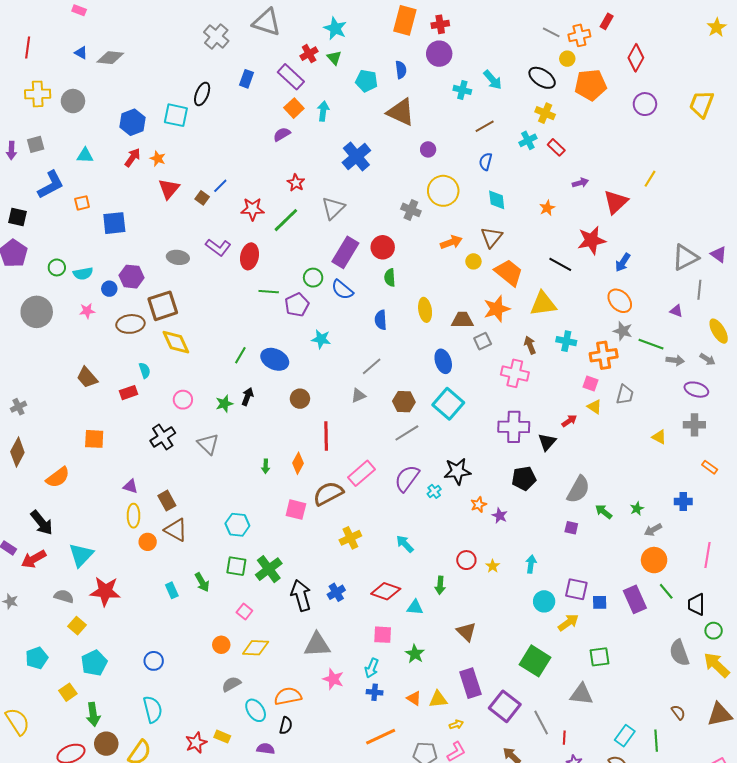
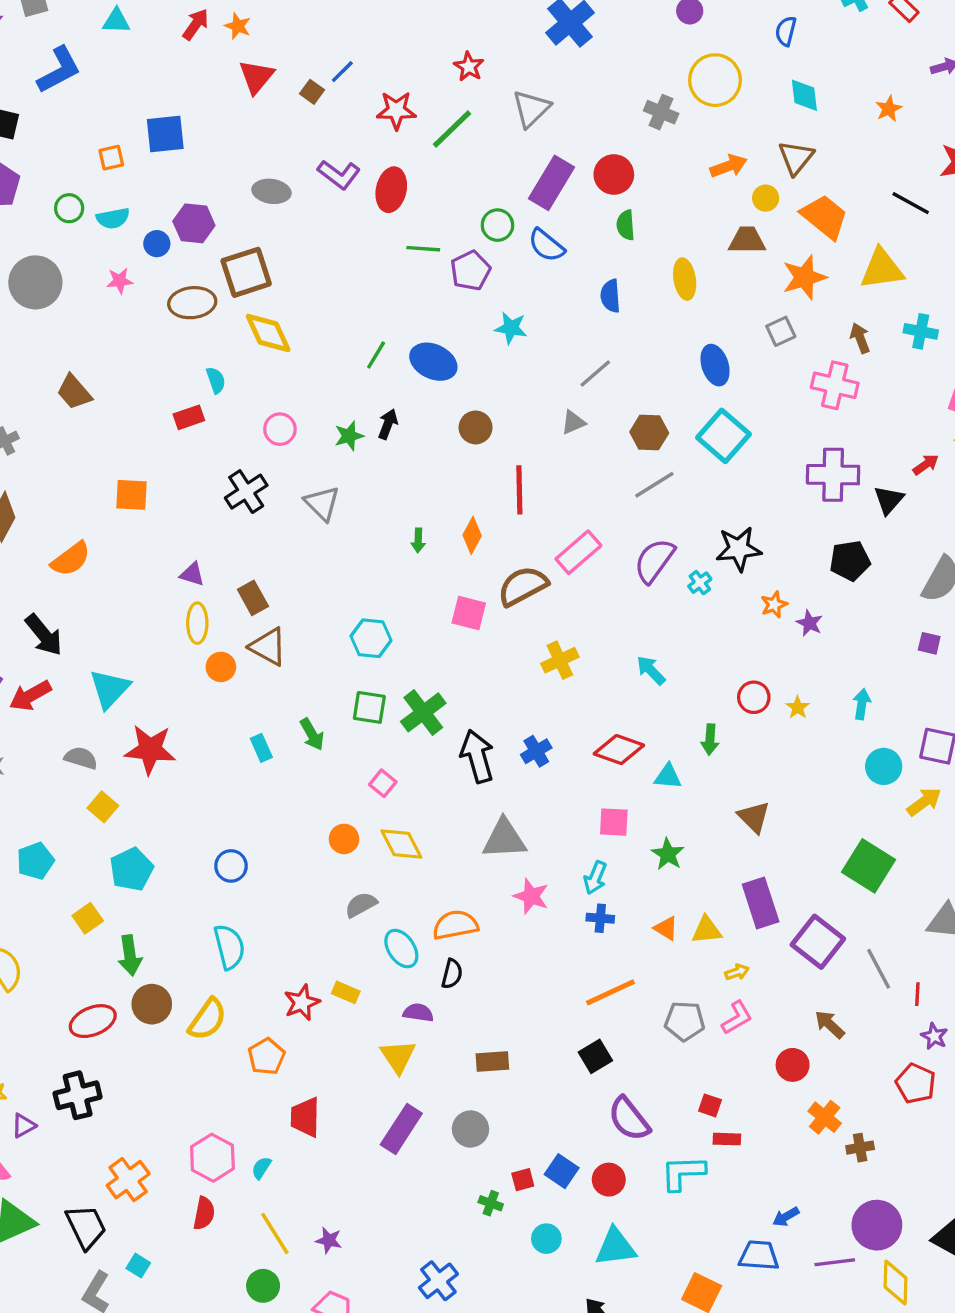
orange square: (82, 203) -> (111, 158), moved
brown trapezoid: (462, 320) -> (747, 240), moved
brown trapezoid: (87, 377) -> (74, 392), moved
yellow diamond: (256, 648) -> (401, 844), turned 60

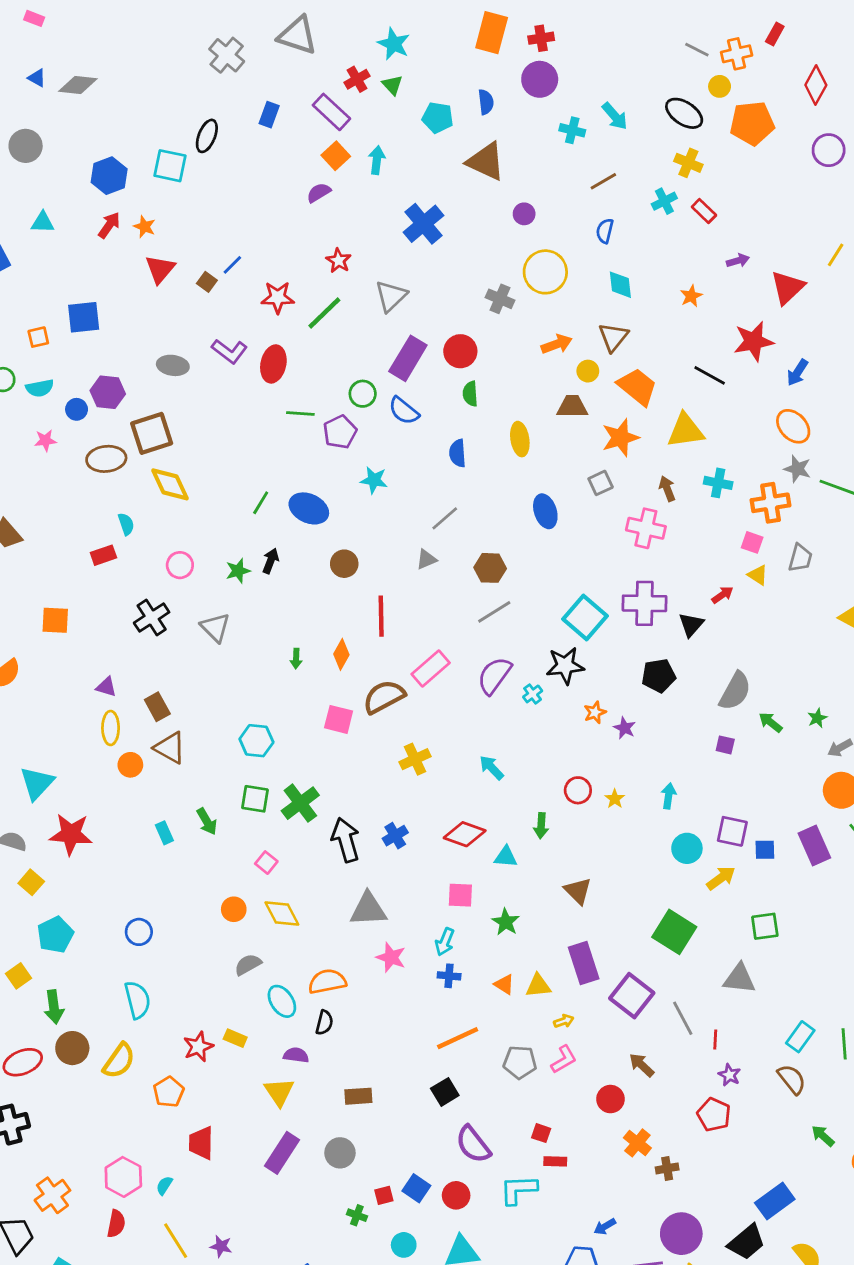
cyan square: (723, 436) -> (585, 618), moved

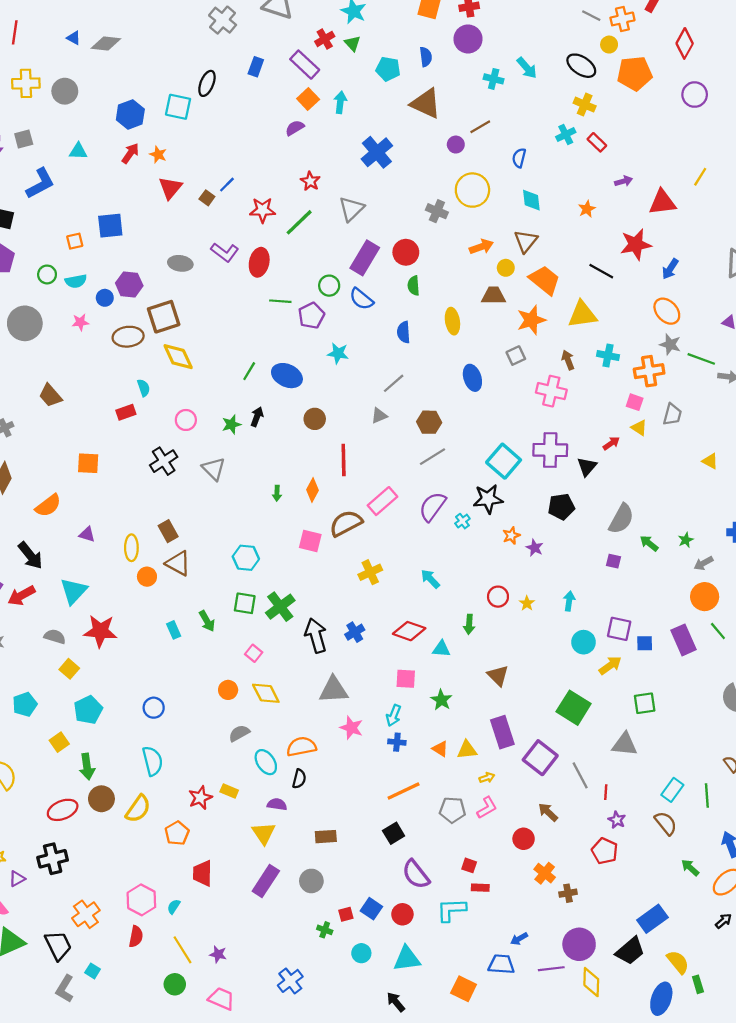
brown line: (603, 181) -> (480, 127), moved
red triangle: (788, 288) -> (662, 202), turned 36
purple triangle: (106, 687) -> (87, 534), moved

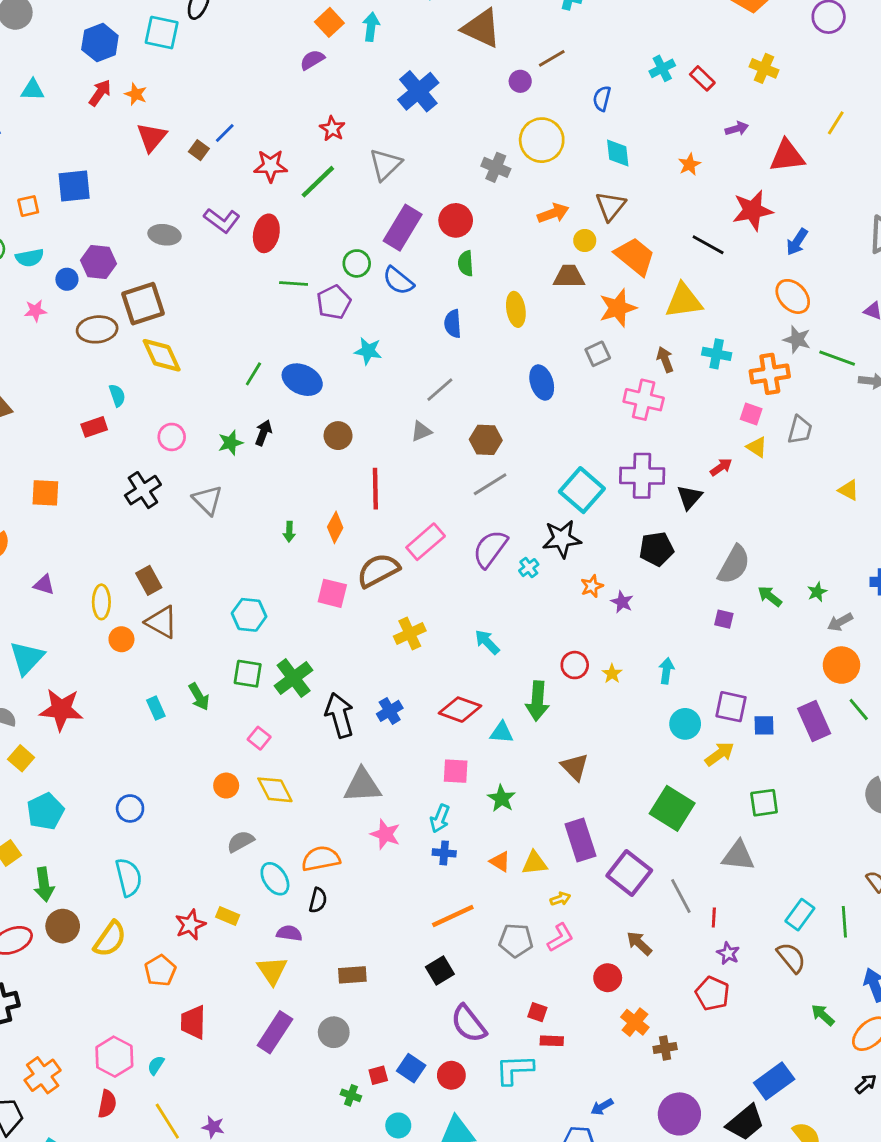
yellow cross: (585, 105) -> (764, 68), moved
green arrow: (469, 624) -> (537, 701), size x1.5

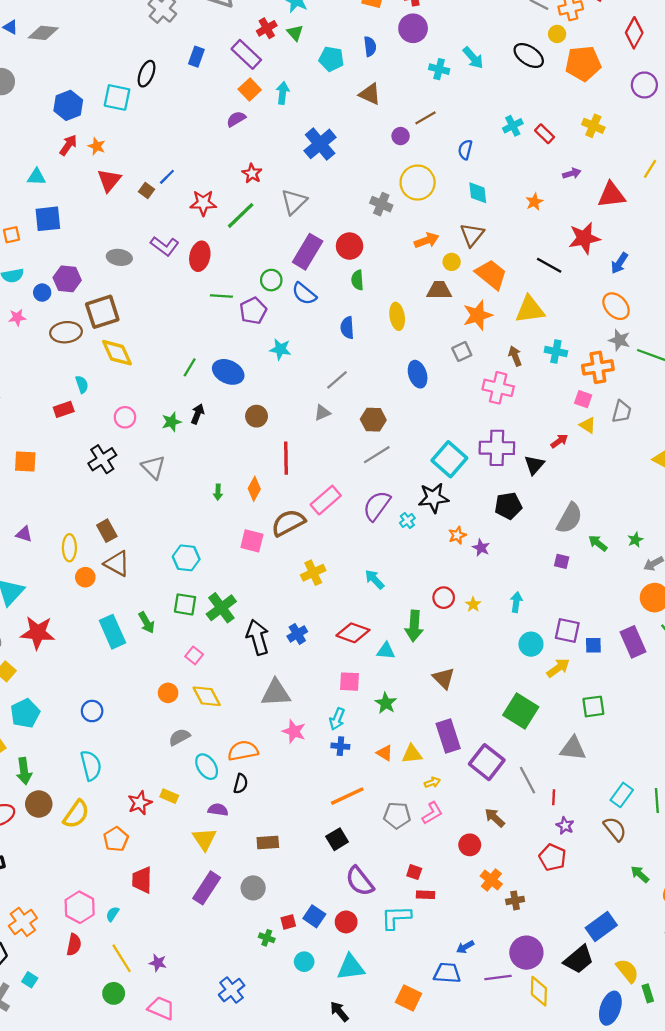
brown triangle: (481, 28) -> (370, 94), size x0.7
cyan triangle: (33, 90) -> (36, 177), moved
cyan rectangle: (156, 708) -> (112, 632), size x1.8

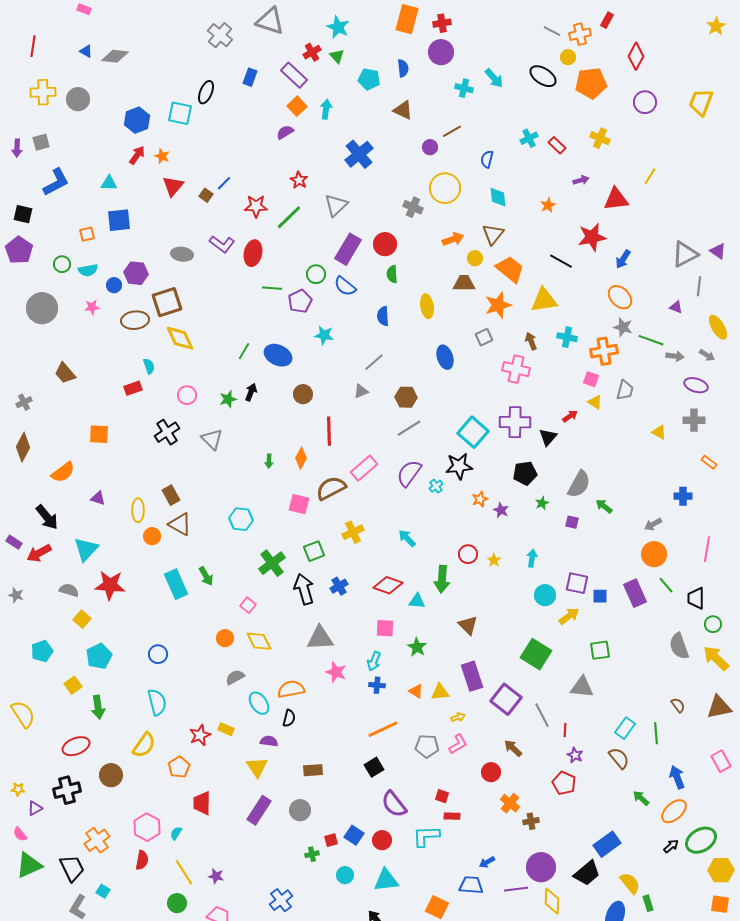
green star: (635, 540) -> (542, 503), moved
green square: (185, 604) -> (314, 551), moved, turned -30
brown circle: (39, 804) -> (111, 775), moved
green cross: (267, 938) -> (312, 854), turned -32

